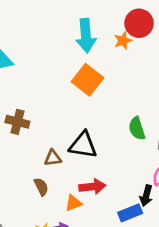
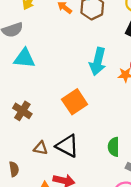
orange square: (87, 80) -> (75, 102), moved
brown semicircle: (41, 187) -> (14, 169), moved

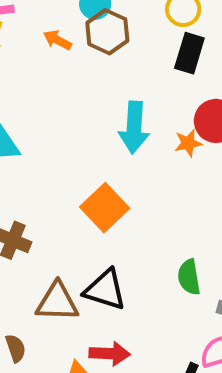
brown triangle: (41, 148) -> (57, 302), size x1.6

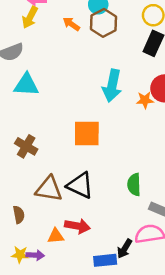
orange square: (105, 208) -> (87, 134), turned 36

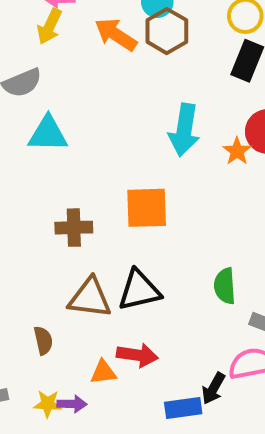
orange arrow: (71, 24) -> (116, 34), size x1.5
orange star: (145, 100) -> (237, 151), turned -30
brown cross: (26, 146) -> (74, 228), moved, turned -30
black triangle: (80, 185) -> (139, 290), turned -36

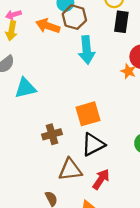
cyan arrow: (184, 130) -> (87, 50), moved
black triangle: (139, 290) -> (93, 144), moved
red arrow: (137, 355) -> (101, 179), moved, turned -50

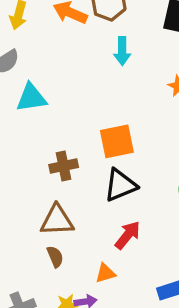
cyan arrow: (87, 50) -> (122, 51), size x0.7
brown triangle: (70, 170) -> (57, 220), moved

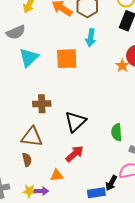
cyan triangle: (31, 98) -> (29, 57), turned -45
orange square: (117, 141) -> (67, 59), moved
black triangle: (120, 185) -> (75, 122), turned -30

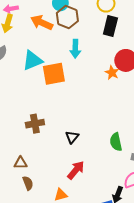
cyan triangle: (29, 57) -> (32, 60), moved, turned 30
black triangle: (75, 122) -> (72, 137), size x0.6
brown triangle: (32, 137) -> (21, 163), moved, size x0.6

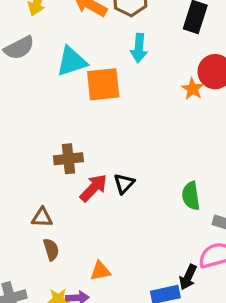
red arrow: (76, 170) -> (94, 188), moved

